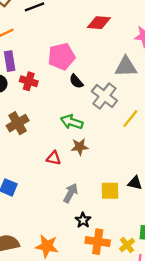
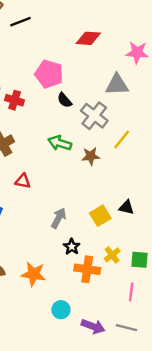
pink pentagon: (62, 57) -> (49, 74), turned 30
brown star: (80, 147) -> (91, 156), moved
red triangle: (54, 158) -> (23, 181), moved
yellow square: (110, 191) -> (100, 216), turned -30
yellow cross: (127, 245) -> (112, 255), moved

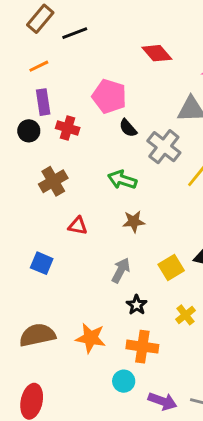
red diamond: (88, 38) -> (157, 53), turned 45
brown star: (91, 156) -> (134, 221), moved
orange cross: (87, 269) -> (142, 347), moved

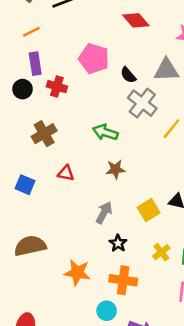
black semicircle: (128, 128) -> (128, 75), moved
blue square: (42, 263) -> (25, 185), moved
brown semicircle: (37, 335) -> (30, 246), moved

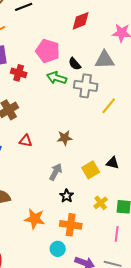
red diamond: (136, 20) -> (81, 21), turned -70
gray cross: (142, 103) -> (86, 86), turned -30
green arrow: (105, 132) -> (57, 78), moved

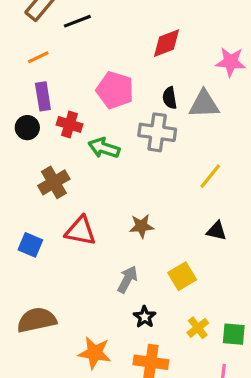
black semicircle: (75, 64) -> (170, 98), moved, turned 32
green arrow: (57, 78) -> (104, 148), moved
gray cross: (86, 86) -> (157, 132), moved
red triangle: (26, 141) -> (80, 231), size x1.5
black triangle: (113, 163) -> (217, 231), moved

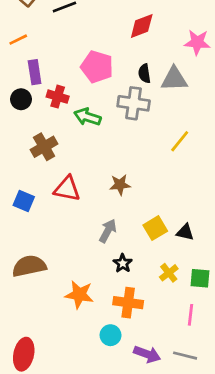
orange line: (38, 57) -> (18, 40), moved
black triangle: (217, 231) -> (185, 232), moved

